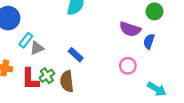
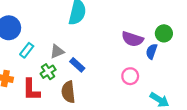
green circle: (154, 11) -> (164, 33), moved
gray triangle: (37, 48) -> (57, 51), moved
green cross: (47, 76) -> (48, 72), moved

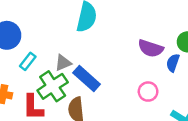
blue rectangle: (77, 65) -> (87, 78), size x1.5
green cross: (48, 72) -> (53, 86), size x1.6

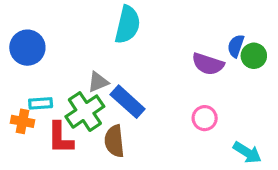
cyan rectangle: (28, 61) -> (41, 103), moved, turned 48
blue semicircle: (173, 63) -> (236, 46), moved

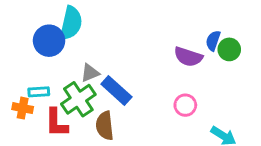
cyan semicircle: (128, 25) -> (71, 23), moved
blue circle: (27, 48) -> (49, 41), moved

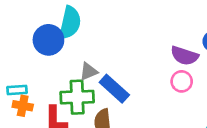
cyan rectangle: (39, 92) -> (17, 90), moved
green cross: (78, 99) -> (77, 97), turned 32
pink circle: (185, 105) -> (182, 81), moved

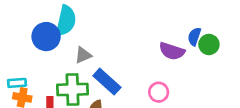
gray triangle: (89, 71) -> (83, 55), moved
pink circle: (182, 81) -> (159, 92), moved

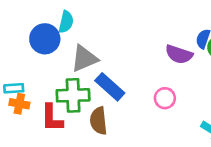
cyan semicircle: (66, 21) -> (66, 22), size x0.7
gray triangle: (83, 55) -> (84, 59), size x1.5

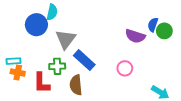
gray triangle: (84, 59) -> (66, 39), turned -30
green cross: (73, 95) -> (57, 66), size x0.7

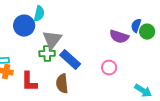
green cross: (57, 66) -> (47, 54), moved

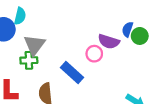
blue rectangle: (70, 60) -> (72, 73), moved
pink circle: (109, 68) -> (94, 54), moved

